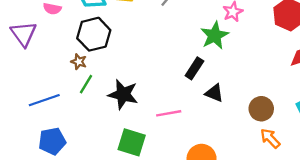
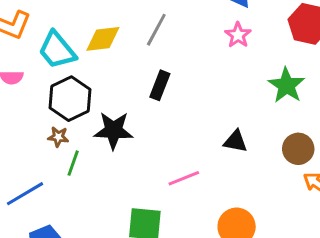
green star: (215, 36) -> (286, 85), moved
black rectangle: (194, 68) -> (160, 85), moved
black star: (123, 94) -> (113, 130), moved

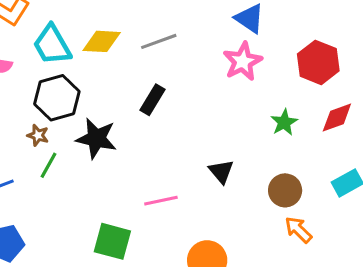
gray line: (156, 30) -> (159, 41), turned 32
pink star: (238, 35) -> (243, 61), size x1.4
green star: (286, 85) -> (284, 122), size x0.7
black triangle: (236, 141) -> (221, 171), turned 30

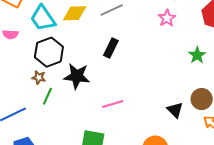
pink star: (243, 61) -> (167, 18), size x0.7
black triangle: (221, 171) -> (175, 110), moved
pink line: (161, 201) -> (113, 104), moved

